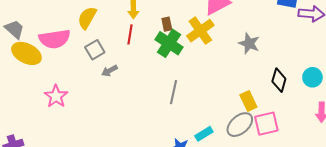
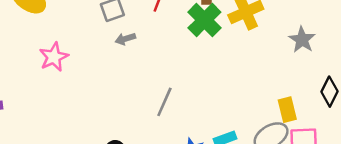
gray line: (174, 92) -> (164, 102), moved

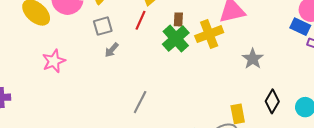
gray arrow: (125, 39) -> (112, 50), turned -35

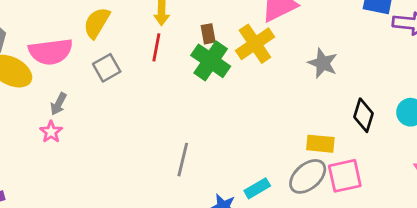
gray arrow: (112, 50) -> (58, 104), moved
pink star: (54, 61) -> (51, 132), size x0.7
yellow rectangle: (238, 114) -> (320, 144), turned -60

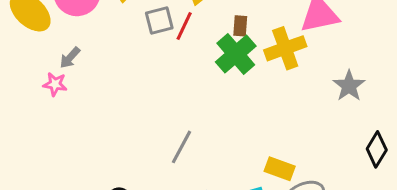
gray square: (107, 68) -> (159, 21), moved
pink star: (51, 132) -> (55, 84), turned 30
yellow rectangle: (320, 144) -> (280, 169), moved

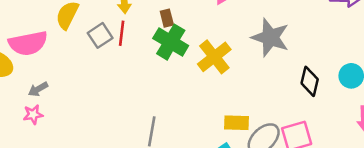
yellow cross: (285, 48) -> (214, 57), moved
gray arrow: (70, 58) -> (38, 89), turned 36
gray star: (349, 86) -> (270, 37), size x1.4

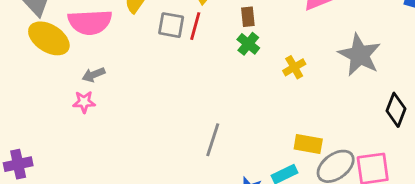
gray square: (100, 35) -> (171, 25), turned 35
green cross: (171, 42) -> (248, 44), size x0.6
yellow cross: (214, 57) -> (294, 67), size x0.6

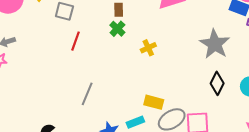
red line: (195, 26) -> (76, 41), moved
gray star: (360, 55) -> (215, 44), moved

